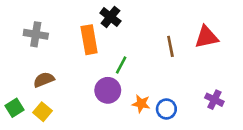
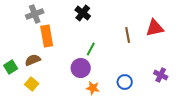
gray cross: (36, 34) -> (35, 14), moved, turned -30
orange rectangle: (89, 40) -> (47, 36), moved
orange star: (141, 104) -> (93, 88), moved
green square: (14, 108) -> (11, 67), moved

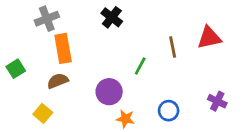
green line: (91, 49) -> (140, 66), moved
brown semicircle: (33, 60) -> (58, 81), moved
green square: (11, 67) -> (16, 69), moved

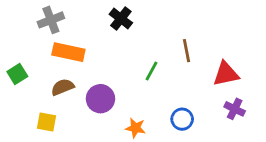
red triangle: (209, 38) -> (226, 74), moved
orange rectangle: (63, 48) -> (68, 52), turned -68
purple circle: (109, 92) -> (100, 99), moved
yellow square: (43, 113) -> (47, 122), turned -30

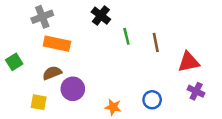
green line: (152, 71) -> (126, 36), moved, turned -42
purple circle: (100, 99) -> (73, 89), moved

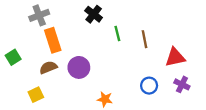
orange rectangle: (57, 44) -> (53, 40), turned 60
purple circle: (73, 89) -> (79, 67), moved
blue circle: (152, 100) -> (149, 86), moved
yellow square: (39, 102) -> (36, 95), turned -35

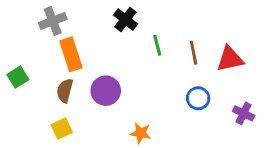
red triangle: (175, 57) -> (230, 59), moved
brown semicircle: (48, 67) -> (65, 91), turned -54
blue circle: (149, 86) -> (198, 98), moved
yellow square: (36, 95) -> (62, 129), moved

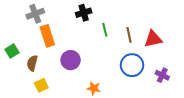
black cross: (125, 19) -> (84, 13), turned 35
brown semicircle: (65, 91) -> (32, 63), moved
blue circle: (198, 98) -> (132, 65), size x1.5

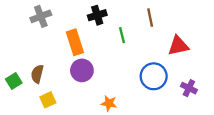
brown line: (129, 35) -> (150, 18), moved
orange rectangle: (47, 36) -> (75, 42), moved
green square: (12, 51) -> (14, 81), moved

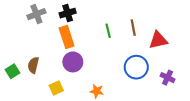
black cross: (97, 15) -> (68, 13), moved
brown line: (150, 18) -> (133, 28), moved
yellow square: (48, 100) -> (56, 88), moved

